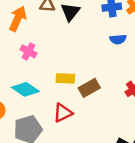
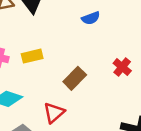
yellow rectangle: (65, 78) -> (32, 56), moved

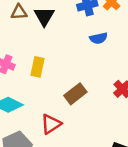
yellow rectangle: (32, 56) -> (38, 67), turned -72

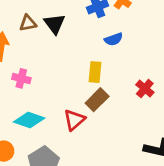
yellow rectangle: (38, 67) -> (95, 72), moved
red triangle: (51, 124) -> (74, 120), moved

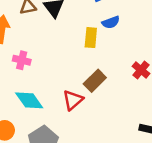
yellow rectangle: (95, 72) -> (91, 38), moved
cyan diamond: (29, 120) -> (29, 100), turned 36

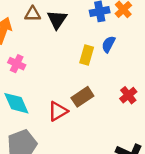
blue semicircle: (111, 22) -> (108, 44), turned 126

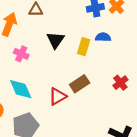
black triangle: (57, 20) -> (55, 40), moved
blue semicircle: (108, 44) -> (103, 37), turned 64

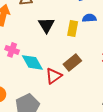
pink cross: (21, 54) -> (12, 50), moved
cyan diamond: (21, 89) -> (32, 62), moved

